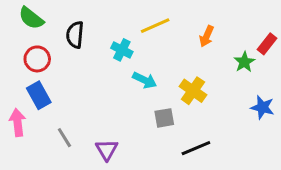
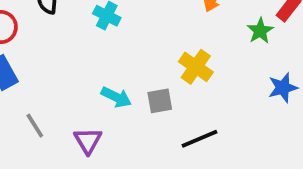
cyan arrow: (145, 80) -> (116, 97), moved
blue star: (263, 107) -> (283, 88), turned -30

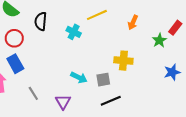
yellow cross: (196, 67) -> (123, 61), turned -30
black line: (200, 139) -> (111, 101), moved

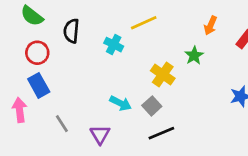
orange arrow: (133, 22) -> (210, 25), moved
green star: (159, 40) -> (194, 55), moved
yellow cross: (123, 61) -> (163, 75), moved, turned 30
gray square: (103, 80) -> (152, 106), turned -32

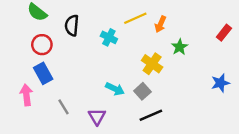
orange arrow: (210, 25) -> (160, 24), moved

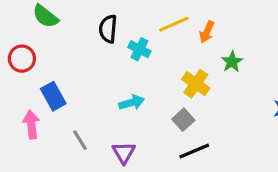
black semicircle: (72, 25) -> (108, 29), moved
red circle: (42, 45) -> (22, 59), moved
cyan arrow: (115, 89) -> (132, 102), moved, turned -42

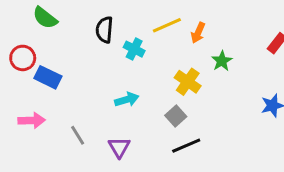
blue rectangle: (53, 96) -> (48, 77), moved, turned -35
pink arrow: (31, 124) -> (32, 120), turned 95

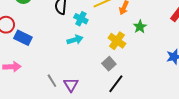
cyan arrow: (127, 100) -> (75, 40), moved
gray line: (78, 135) -> (52, 81), moved
black line: (186, 146) -> (116, 84), turned -30

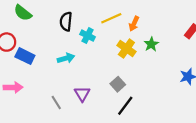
cyan arrow: (75, 40) -> (66, 58), moved
yellow cross: (117, 41) -> (126, 49), moved
purple triangle: (71, 85) -> (82, 94), moved

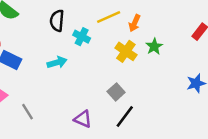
purple triangle: (82, 94) -> (83, 119), moved, turned -35
gray line: (56, 102) -> (28, 112), moved

